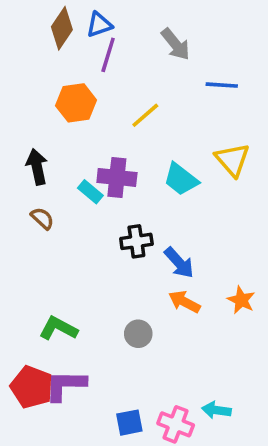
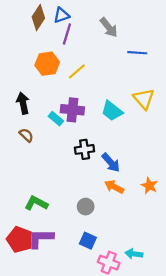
yellow line: (145, 115) -> (77, 71), moved
blue square: (129, 423) -> (88, 241), moved, turned 35

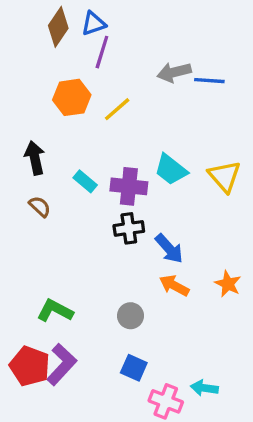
gray arrow: (109, 27) -> (174, 72), moved, turned 115
yellow triangle: (144, 99) -> (225, 176), moved
purple cross: (72, 110) -> (129, 186), moved
purple L-shape: (41, 238) -> (62, 364), turned 132

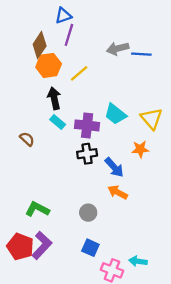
brown diamond: (58, 27) -> (40, 45), moved
black arrow: (35, 158) -> (54, 98), moved
orange star: (228, 284) -> (140, 149), moved, turned -30

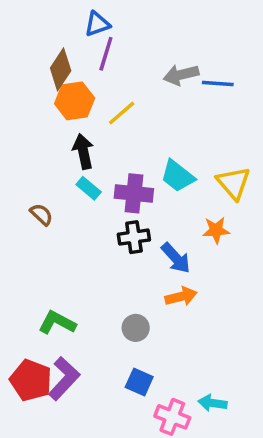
orange arrow: (118, 192) -> (181, 296), turned 138

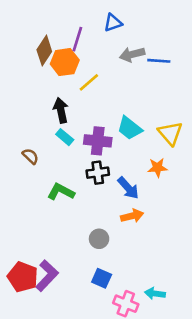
blue triangle: (97, 24) -> (113, 23), moved
orange hexagon: (75, 101) -> (65, 62), moved
green L-shape: (57, 323) -> (61, 192), moved

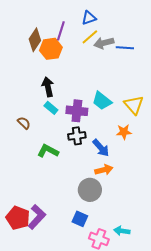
yellow line: (89, 82) -> (90, 37), moved
gray circle: (99, 239) -> (90, 190), moved, size x1.5

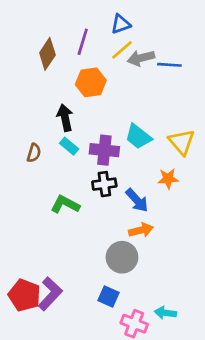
orange hexagon: (51, 49) -> (91, 82), moved
brown semicircle: (24, 123) -> (34, 153), moved, turned 64

